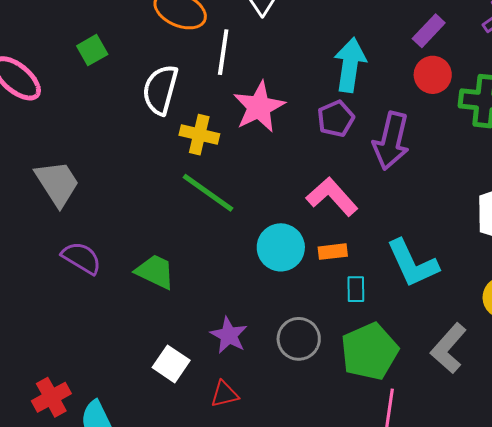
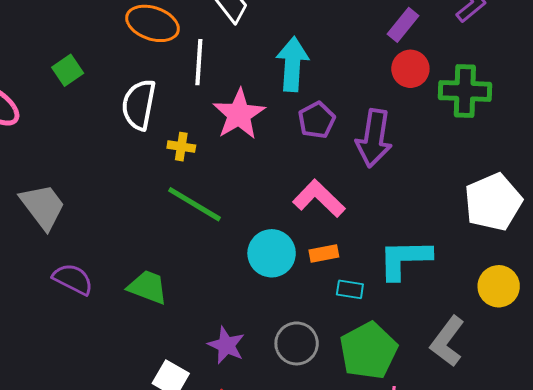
cyan arrow: (350, 65) -> (293, 64), moved
yellow cross: (199, 135) -> (181, 147), size x0.7
cyan L-shape: (412, 263) -> (405, 259), turned 118
cyan rectangle: (356, 289) -> (350, 289), turned -76

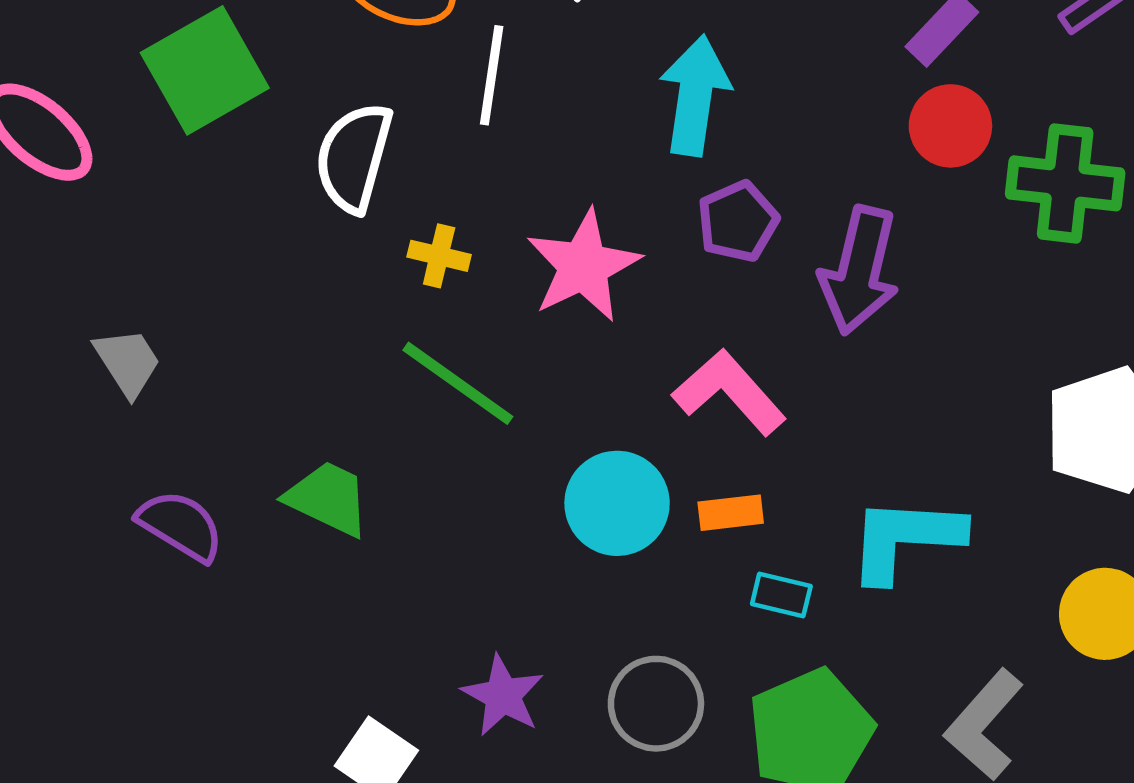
green square: (68, 70) -> (205, 70), size x1.8
pink star: (239, 114) -> (583, 266), moved
gray trapezoid: (43, 206) -> (128, 362), size x0.7
green trapezoid: (148, 287) -> (328, 498), moved

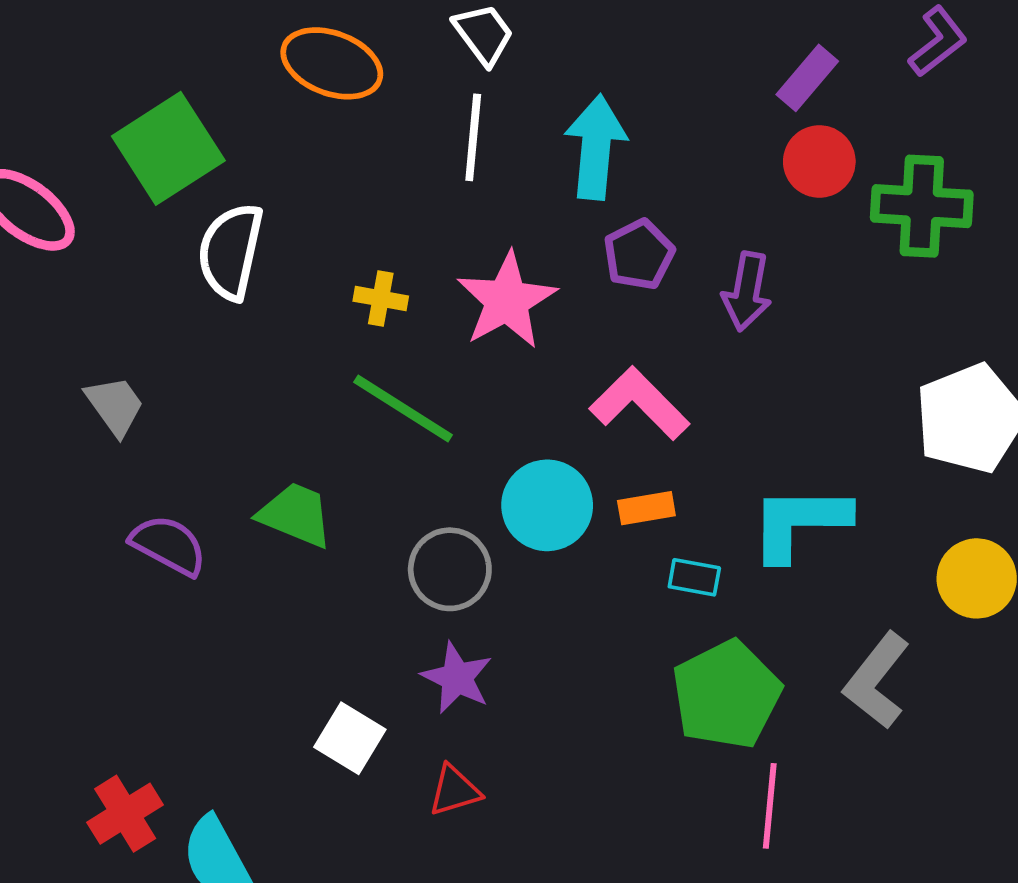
white line: (492, 75) -> (473, 137), moved
white semicircle: (354, 157) -> (231, 251), moved
purple arrow: (859, 270) -> (747, 291), size x0.7
gray circle: (656, 704) -> (450, 569), moved

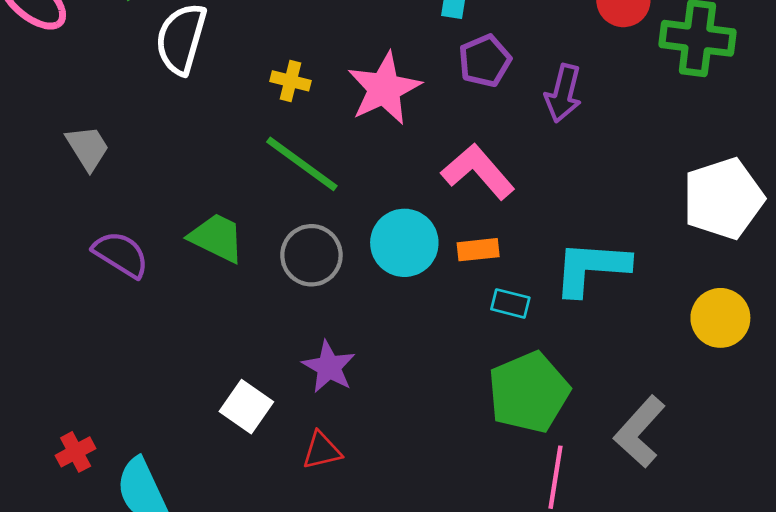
gray circle: (450, 569) -> (311, 255), moved
gray L-shape: (877, 681) -> (640, 432), moved
red cross: (125, 814) -> (76, 452), size x0.7

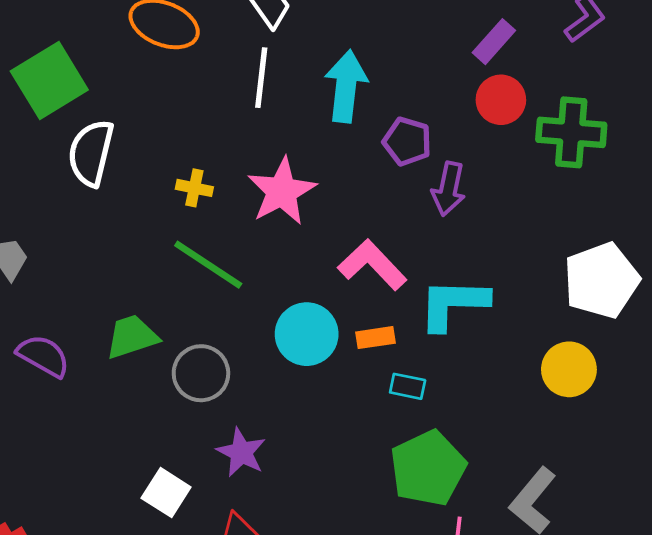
purple pentagon: (485, 61) -> (407, 141), moved, turned -30
green trapezoid: (217, 238) -> (132, 337), turned -42
gray circle: (311, 255) -> (201, 373), moved
cyan L-shape: (591, 268) -> (453, 304), moved
yellow circle: (720, 318) -> (569, 369), moved

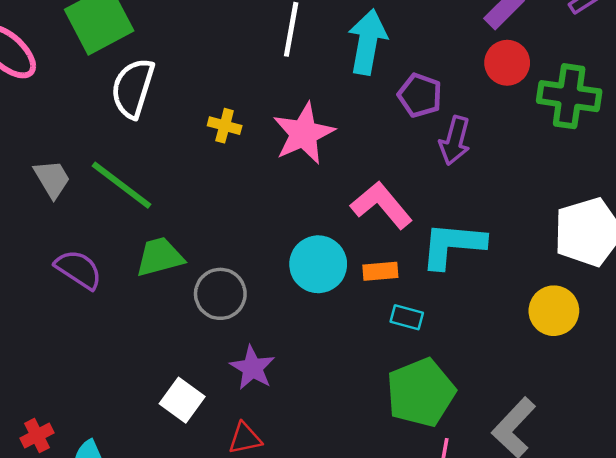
green line: (208, 265) -> (122, 185), moved

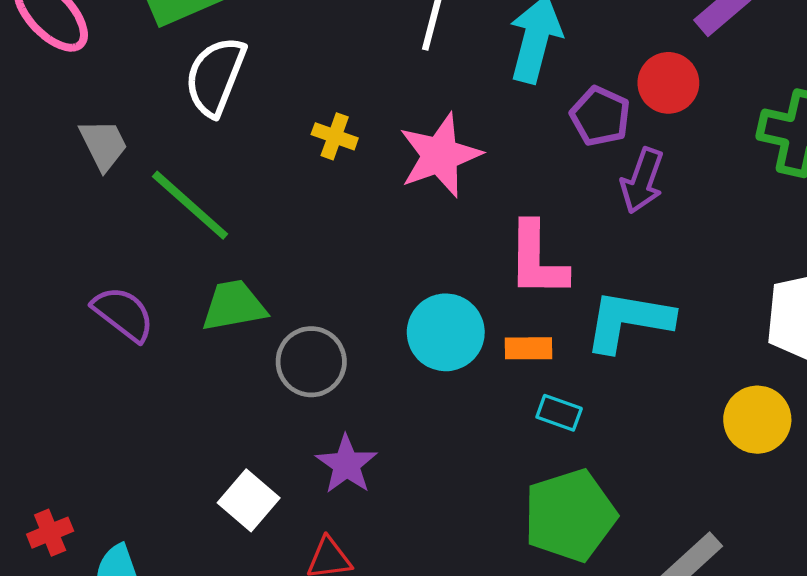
red circle: (507, 63) -> (668, 83), moved
gray trapezoid: (52, 179) -> (103, 145), moved
pink L-shape: (382, 205) -> (537, 260), turned -144

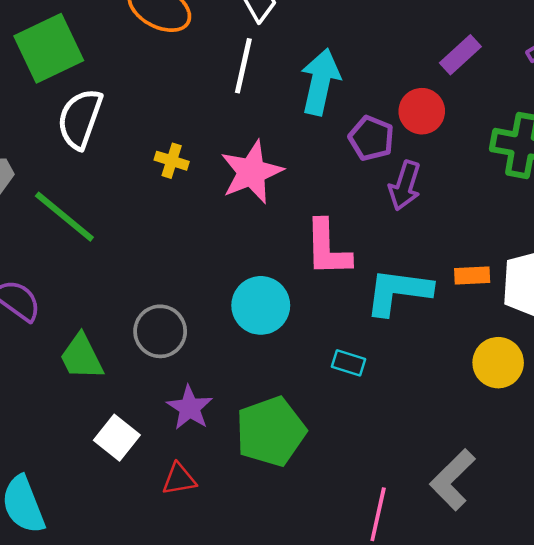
green trapezoid: (234, 306) -> (82, 357), moved, turned -104
orange rectangle: (528, 348) -> (472, 275), moved
green pentagon: (570, 515) -> (271, 432), moved

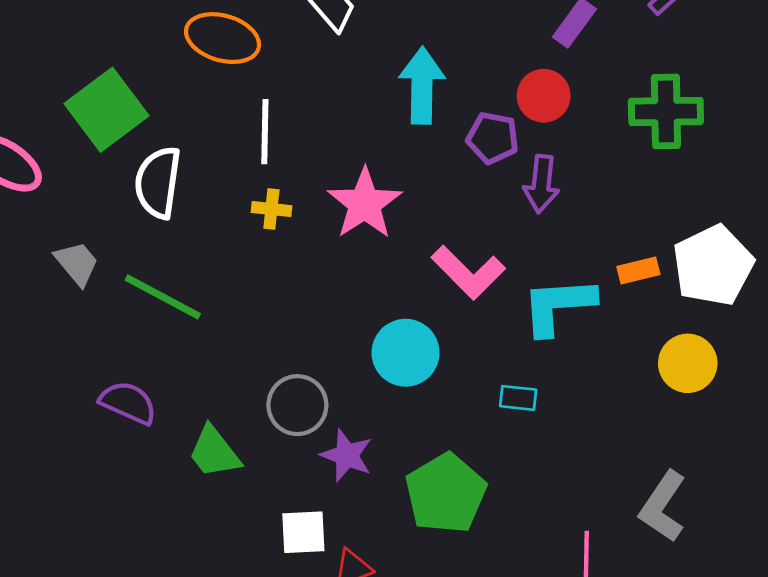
white line: (243, 66) -> (265, 132), moved
pink L-shape: (328, 248) -> (468, 272), turned -32
purple star: (190, 408) -> (347, 455), moved
white square: (117, 438) -> (303, 532), moved, turned -30

